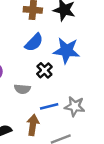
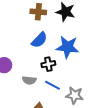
black cross: (44, 70) -> (48, 64), turned 32
blue line: (49, 106) -> (52, 85), moved, turned 42

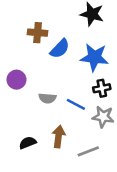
brown cross: (38, 12) -> (38, 33), moved
black cross: (48, 64) -> (102, 88), moved

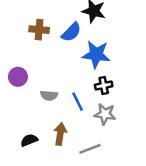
blue semicircle: (60, 49) -> (71, 32), moved
blue line: (76, 104) -> (78, 102), turned 36

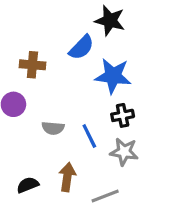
brown cross: (39, 30) -> (32, 65), moved

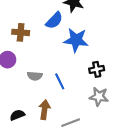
black cross: (123, 115) -> (97, 69), moved
gray star: (124, 152) -> (99, 97), moved

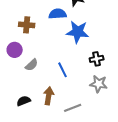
blue semicircle: (54, 20) -> (58, 14), turned -138
gray semicircle: (35, 76) -> (32, 65), moved, turned -48

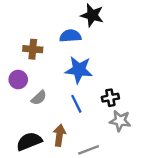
blue star: (78, 32) -> (79, 70), moved
black cross: (97, 59) -> (110, 98), moved
black semicircle: (24, 101) -> (29, 141), size x1.5

